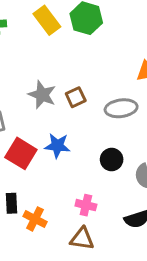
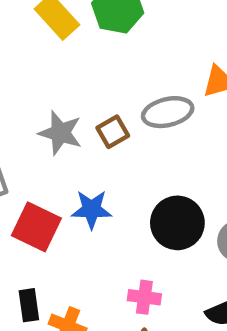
gray ellipse: (121, 108) -> (168, 112), moved
black circle: (112, 159) -> (177, 223), size x1.5

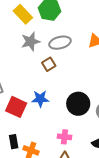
gray ellipse: (168, 112) -> (60, 43), moved
gray star: (60, 133) -> (31, 41), moved, turned -30

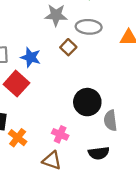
brown square: (49, 64) -> (68, 47), turned -32
blue star: (40, 99) -> (31, 57), moved

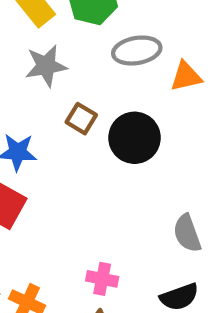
gray ellipse: (89, 27) -> (137, 51), moved
black circle: (87, 102) -> (135, 138), moved

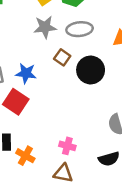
gray ellipse: (137, 51) -> (80, 29), moved

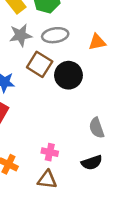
brown square: (62, 57) -> (40, 64), size x1.5

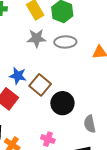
brown square: (40, 64) -> (40, 85), moved
black circle: (68, 75) -> (62, 103), moved

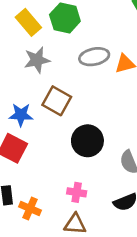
gray ellipse: (65, 42) -> (94, 57), moved
brown square: (40, 85) -> (57, 101), moved

